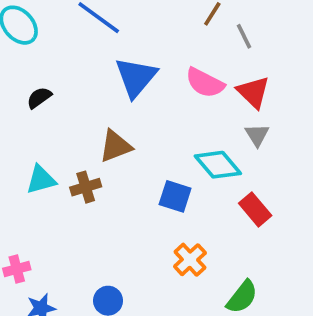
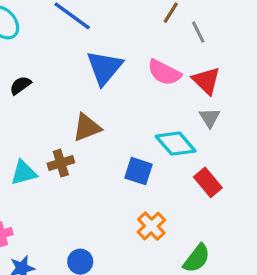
cyan triangle: (41, 180) -> (24, 173), moved

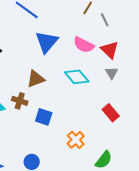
cyan diamond: (176, 144) -> (77, 77), moved
brown cross: (61, 163) -> (20, 101), turned 35
blue square: (138, 171) -> (44, 117), moved

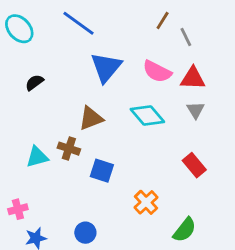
red triangle: (110, 50) -> (193, 78), turned -42

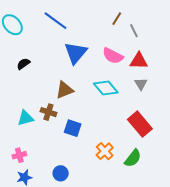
red rectangle: (194, 165) -> (140, 124), size x1.4
pink cross: (18, 209) -> (19, 155), moved
green semicircle: (185, 230) -> (133, 158), moved

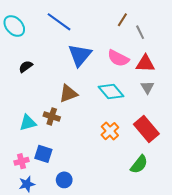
blue square: (73, 128) -> (43, 154), moved
orange cross: (105, 151) -> (110, 131), moved

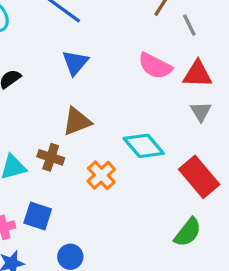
blue triangle: (80, 55) -> (75, 63), moved, size x0.7
cyan diamond: (111, 92) -> (144, 146), moved
orange cross: (110, 131) -> (101, 175), moved

